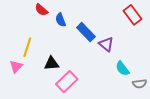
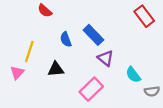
blue semicircle: (61, 20) -> (66, 39), moved
purple triangle: (106, 44) -> (106, 58), moved
pink rectangle: (67, 82) -> (91, 89), moved

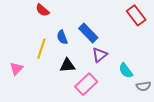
yellow line: (29, 52) -> (41, 49), moved
purple triangle: (106, 58) -> (100, 55), turned 42
black triangle: (56, 69) -> (67, 65), moved

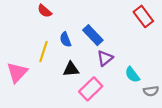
pink triangle: (16, 68) -> (17, 72), size x1.5

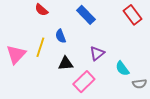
blue rectangle: (93, 35) -> (86, 15), moved
pink triangle: (17, 72) -> (16, 54), moved

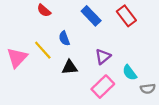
red rectangle: (132, 15) -> (126, 16), moved
yellow line: (40, 47) -> (43, 50), turned -60
pink rectangle: (84, 82) -> (103, 87), moved

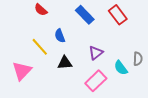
pink triangle: (17, 58) -> (22, 71), moved
gray semicircle: (148, 89) -> (138, 59), moved, turned -80

